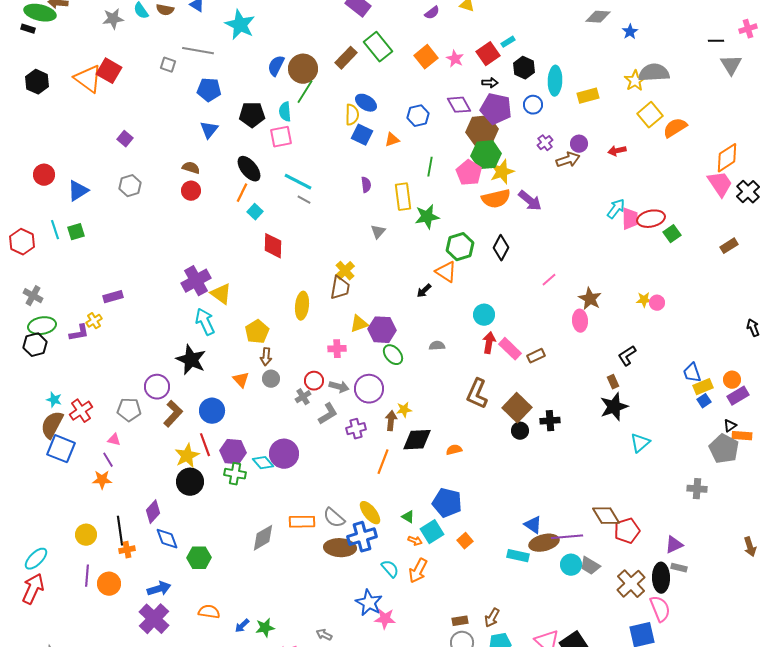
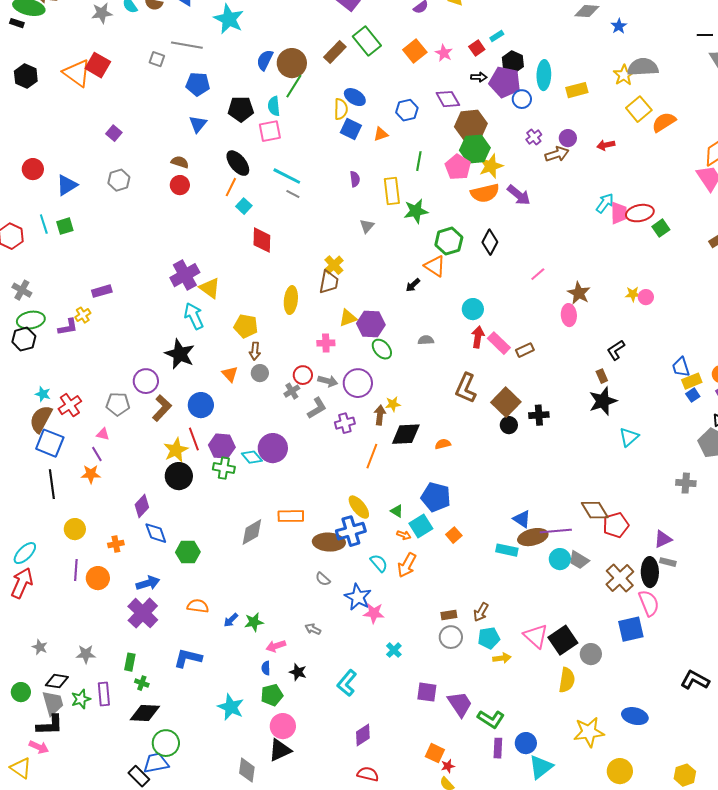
red square: (488, 54) -> (477, 48), size x0.7
purple pentagon: (496, 109) -> (505, 82), moved
yellow pentagon: (257, 332) -> (246, 326), turned -30
gray semicircle: (334, 518) -> (323, 579), moved, size x0.7
black line: (120, 531) -> (52, 484), moved

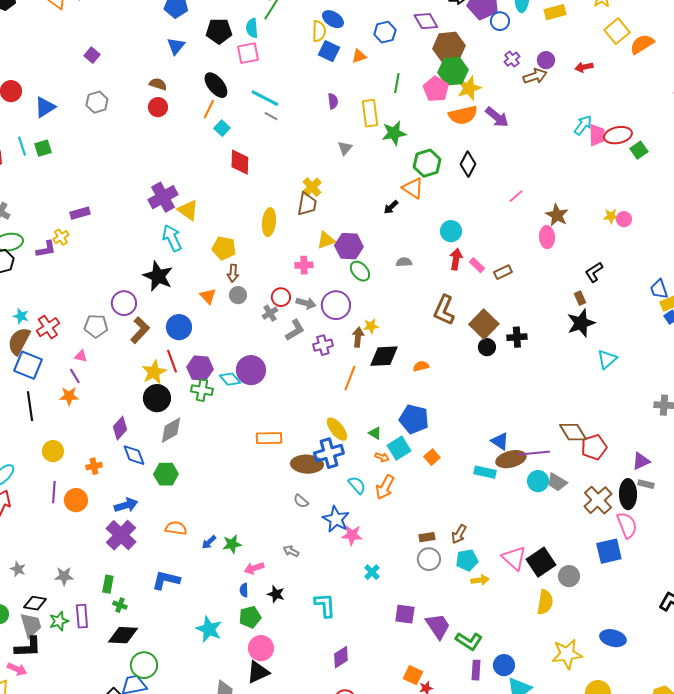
pink rectangle: (499, 343) -> (477, 265), size x0.7
gray diamond: (252, 532) -> (171, 430), moved
cyan L-shape: (347, 683) -> (325, 605), turned 136

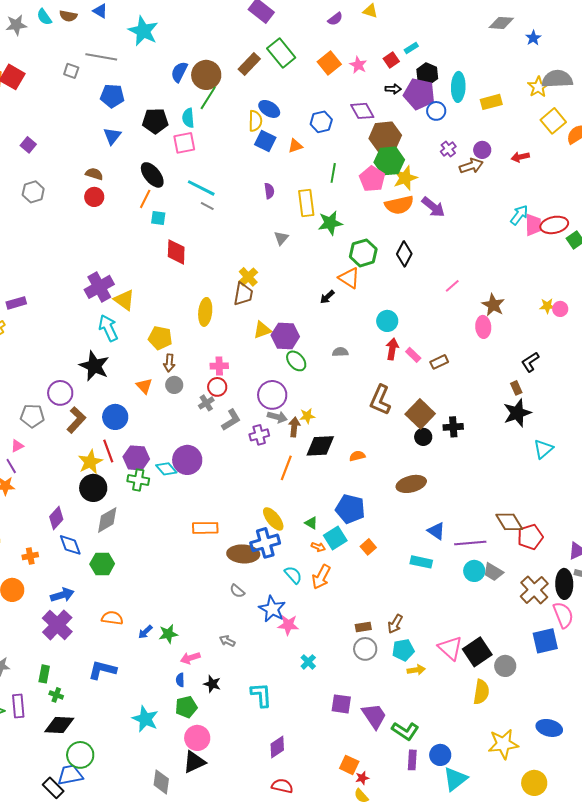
cyan square: (222, 128) -> (158, 218), turned -35
pink cross: (304, 265) -> (219, 366), moved
gray arrow: (306, 303) -> (277, 417), moved
pink triangle: (81, 356) -> (17, 446), turned -40
brown ellipse: (511, 459) -> (411, 484), moved

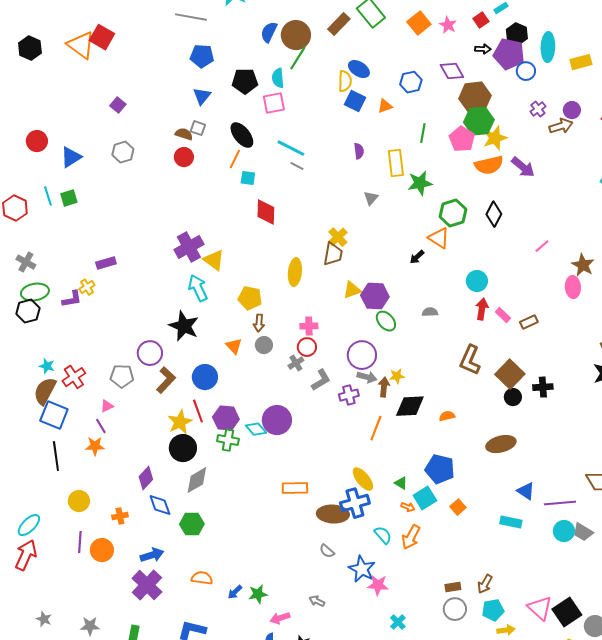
gray square: (71, 71) -> (198, 128), moved

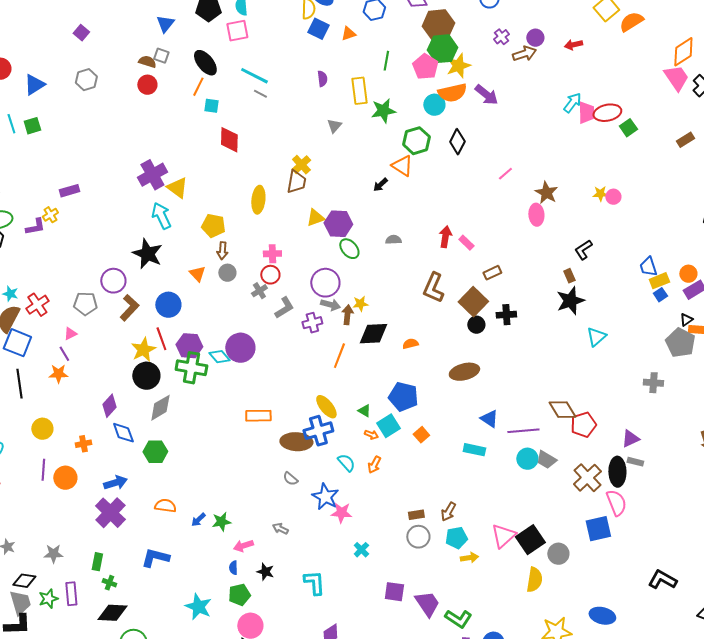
cyan circle: (477, 281) -> (434, 105), moved
brown rectangle: (529, 322) -> (492, 273), moved
green cross: (228, 440) -> (191, 368), size x1.4
orange arrow: (411, 537) -> (374, 465), size x0.7
pink triangle: (540, 608) -> (503, 536), turned 36

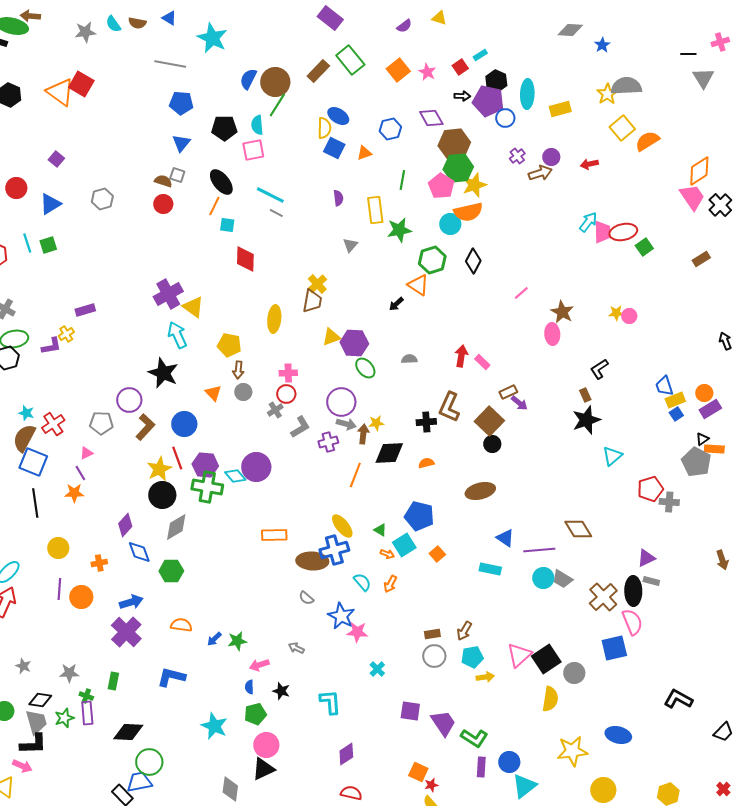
purple square: (81, 33) -> (56, 159), moved
purple arrow: (486, 95) -> (519, 403), moved, size x0.7
black cross: (506, 315) -> (426, 422), moved
red pentagon: (583, 425) -> (650, 489), moved
green cross: (109, 583) -> (86, 696), moved

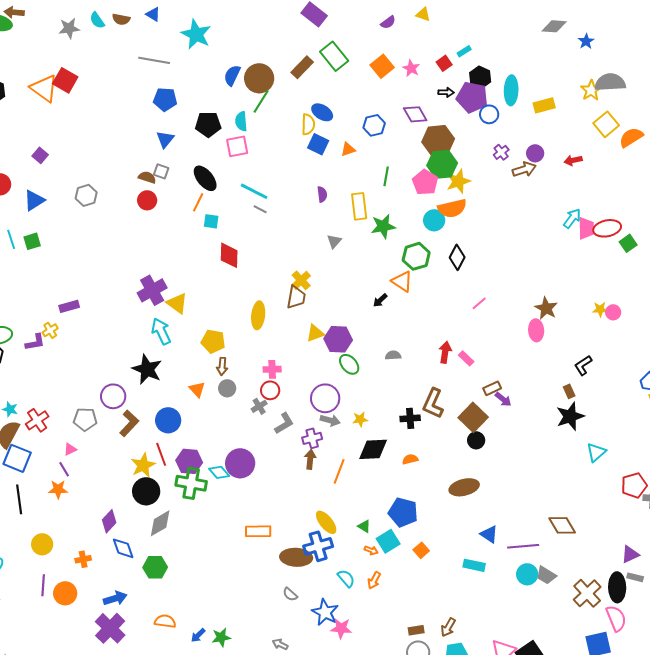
pink line: (521, 293) -> (479, 303), moved
brown arrow: (363, 434) -> (310, 459), moved

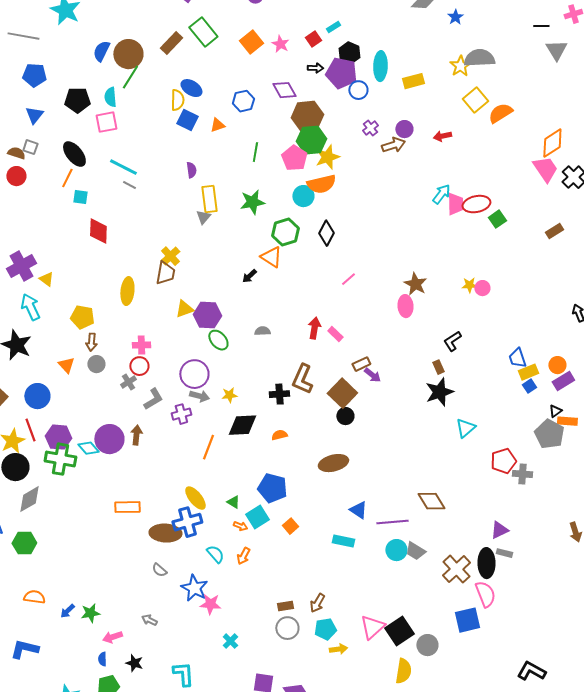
yellow rectangle: (359, 206) -> (209, 199), moved
yellow triangle: (177, 303) -> (46, 279), size x0.7
brown arrow: (310, 459) -> (136, 435), moved

